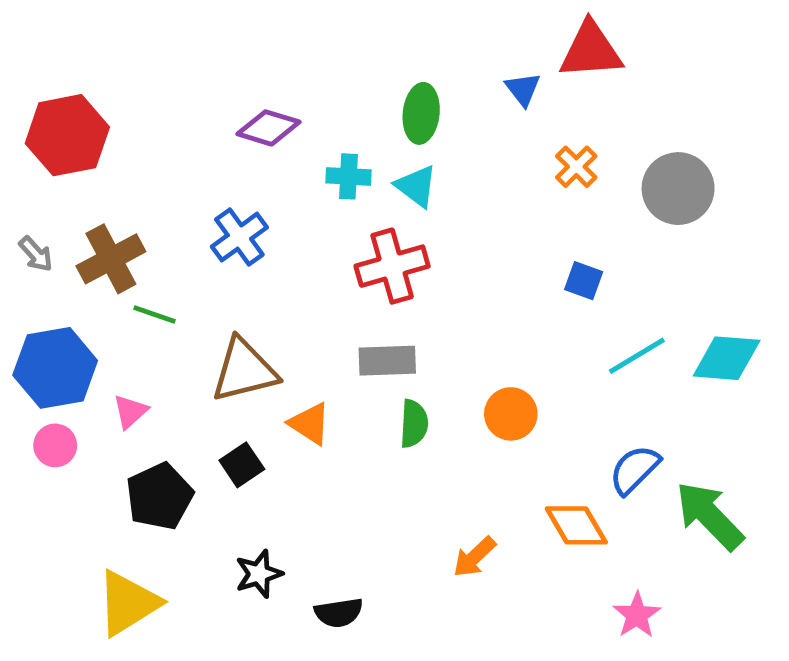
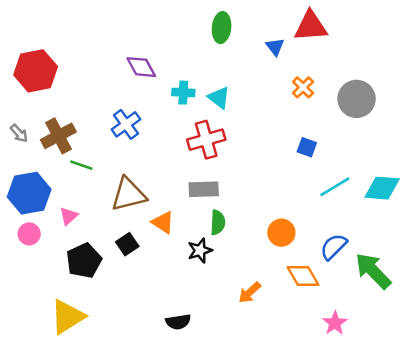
green ellipse: (421, 113) -> (222, 28), moved
purple diamond: (268, 128) -> (141, 67), turned 44
orange circle: (511, 414) -> (281, 233), moved
black star: (259, 574) -> (200, 250), moved

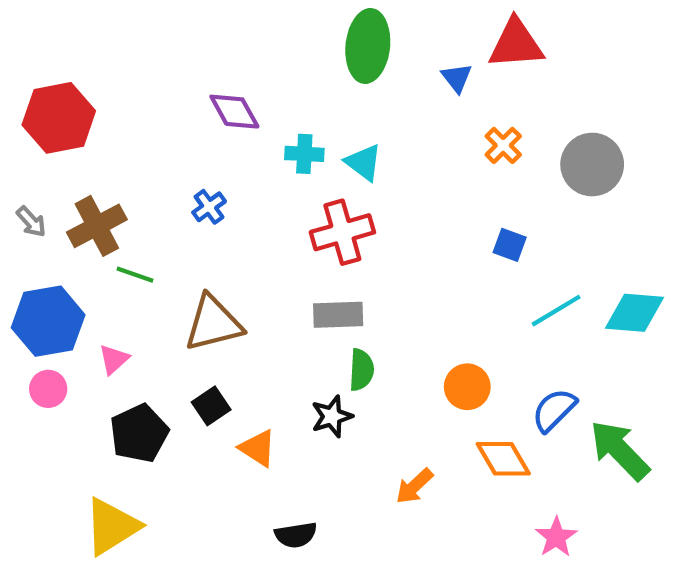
green ellipse: (222, 28) -> (368, 46), size x1.4
blue cross: (126, 124) -> (209, 207), size x0.7
orange triangle: (163, 222) -> (258, 448), moved

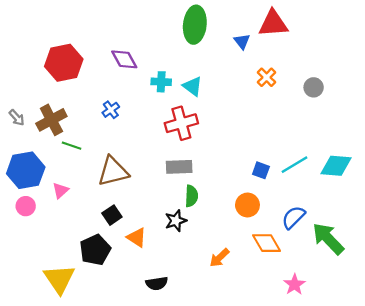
red hexagon: (59, 118) -> (64, 63), moved
gray circle: (592, 165) -> (314, 87), size x0.6
blue square: (510, 245) -> (261, 170), moved
black pentagon: (139, 433) -> (95, 250), moved
yellow triangle: (112, 526) -> (59, 279), turned -32

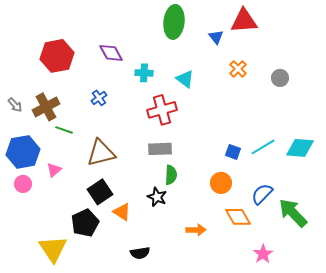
cyan triangle: (193, 86) -> (185, 79), moved
black square: (112, 215) -> (100, 192), size x1.4
black star: (176, 221) -> (157, 197), turned -30
orange arrow: (219, 258) -> (196, 230), turned -138

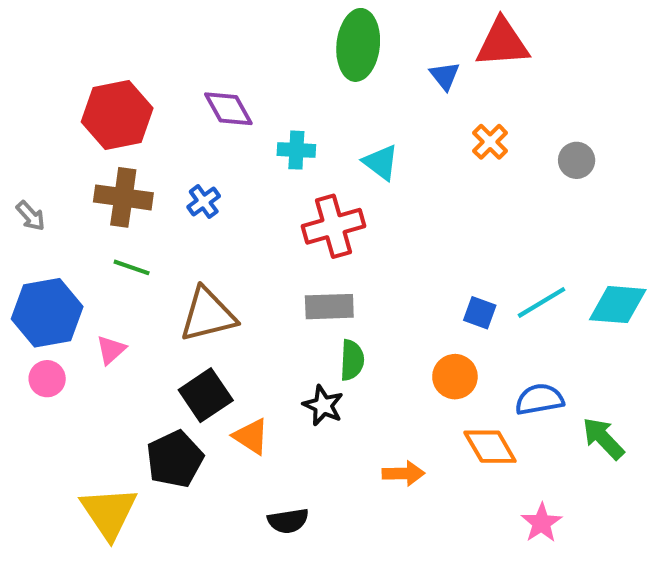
brown cross: (46, 107) -> (123, 197), moved, turned 36
blue semicircle: (262, 194) -> (539, 399), turned 35
green arrow: (293, 213) -> (603, 438), size x0.7

